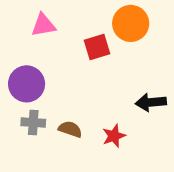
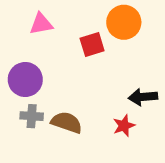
brown semicircle: (70, 129) -> (67, 122), size x1.4
red star: (114, 136) -> (124, 126), moved

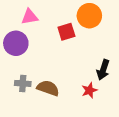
purple circle: (25, 79) -> (16, 43), moved
black arrow: (143, 97) -> (103, 70), turned -66

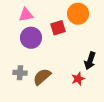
purple circle: (16, 43) -> (31, 38), moved
brown semicircle: (48, 88) -> (42, 77), turned -60

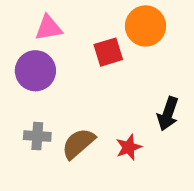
purple circle: (31, 38) -> (35, 71), moved
red star: (78, 79) -> (129, 147), moved

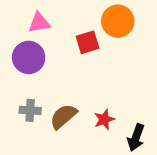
black arrow: (168, 114) -> (136, 138), moved

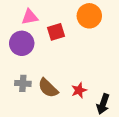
red square: (88, 42) -> (56, 32), moved
brown semicircle: (63, 116) -> (48, 88), turned -95

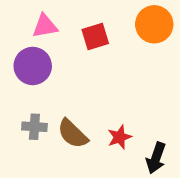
orange circle: (89, 16) -> (154, 24), moved
red square: (56, 32) -> (95, 36), moved

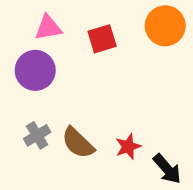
gray cross: (34, 127) -> (37, 135), turned -35
black arrow: (156, 158) -> (167, 169), turned -60

